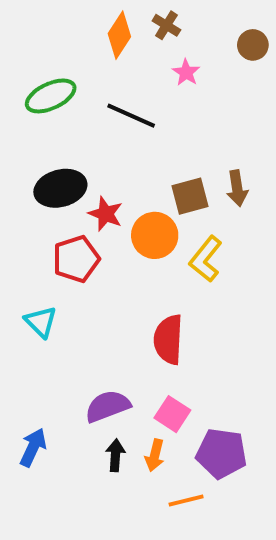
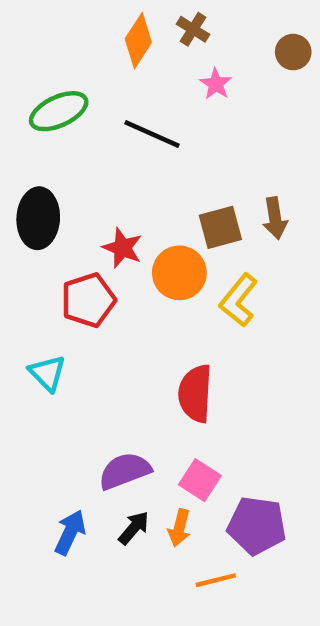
black ellipse: (60, 188) -> (38, 218), moved, turned -72
blue arrow: (33, 447) -> (70, 532), moved
black arrow: (115, 455) -> (134, 528), turned 36

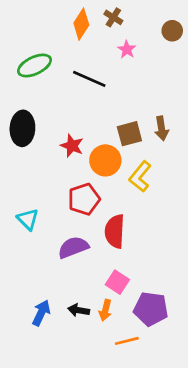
red pentagon: (88, 300) -> (84, 199), moved
purple semicircle: (125, 471) -> (73, 247), moved
black arrow: (134, 528) -> (79, 310), turned -120

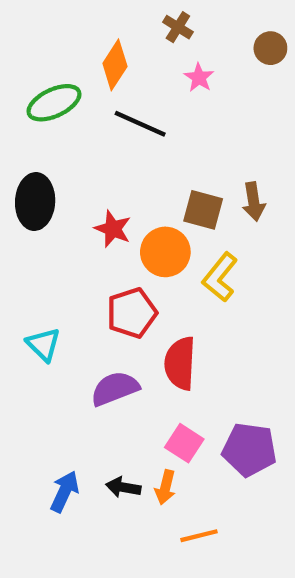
orange diamond: (81, 24) -> (115, 65), moved
brown square: (129, 134) -> (203, 210), turned 30
purple pentagon: (151, 309) -> (249, 449), moved

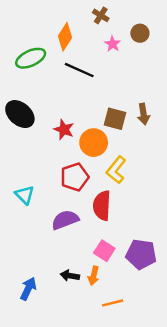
brown circle: (270, 48) -> (140, 33), moved
black ellipse: (35, 202) -> (20, 114), turned -52
yellow L-shape: (220, 277) -> (116, 170), moved
blue arrow: (64, 492) -> (28, 289), moved

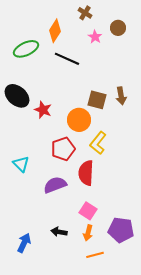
red star: (64, 129) -> (43, 110), moved
purple pentagon: (141, 254) -> (121, 230), moved
orange arrow: (94, 276) -> (88, 233), moved

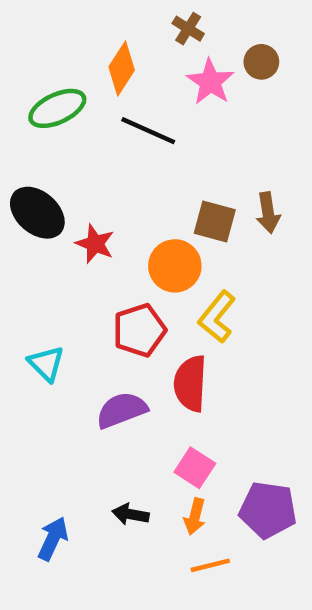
pink star: (95, 37) -> (210, 82), size x1.5

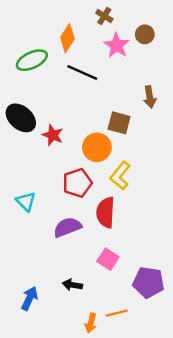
brown arrow: (268, 213) -> (150, 97), moved
orange arrow: (195, 517) -> (91, 323), moved

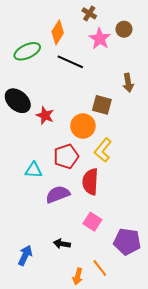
cyan triangle: (26, 201) -> (34, 170), moved, turned -42
orange line: (117, 313) -> (100, 268), turned 66

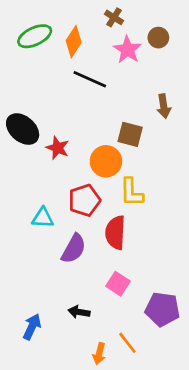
green ellipse: (27, 51) -> (35, 36), moved
yellow L-shape: (103, 150) -> (131, 192), turned -40
purple semicircle: (58, 194) -> (74, 249), turned 140

